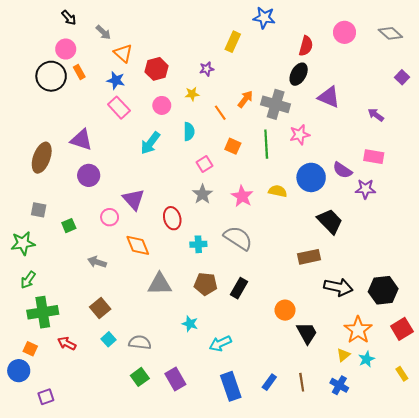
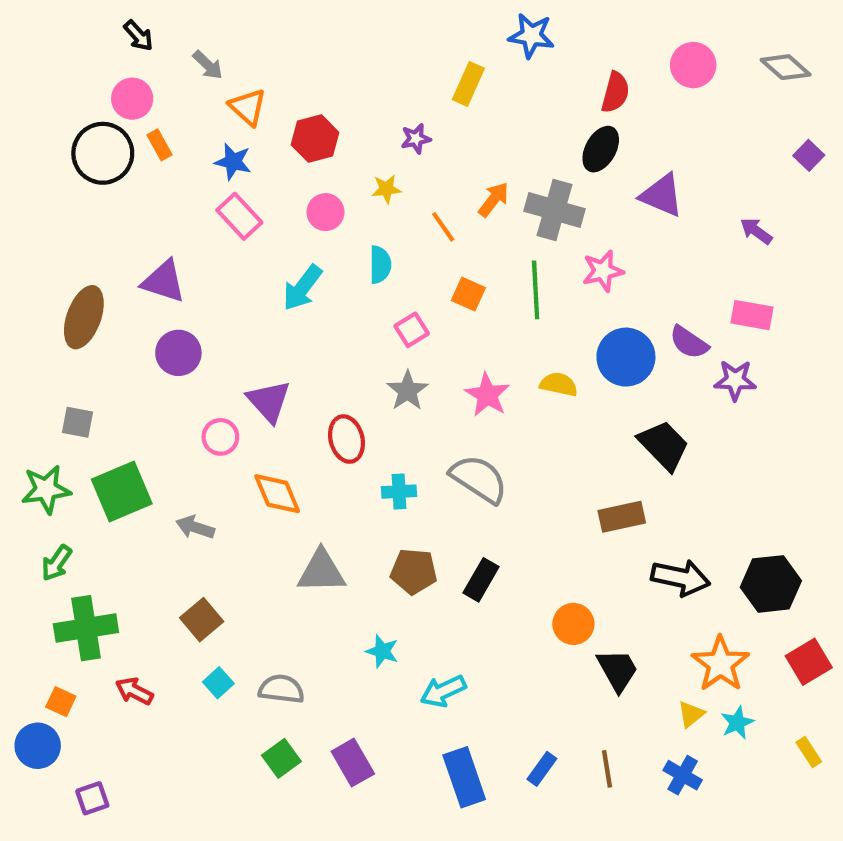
green square: (69, 226) -> (122, 492), moved, size x2.0

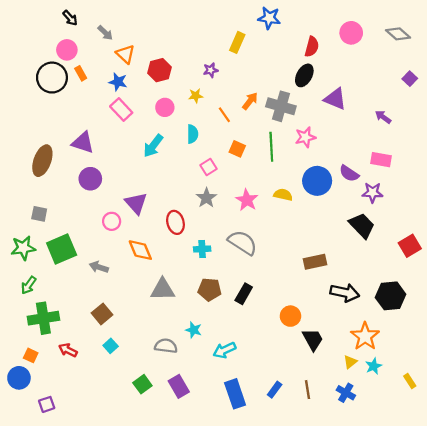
black trapezoid: (664, 445) -> (362, 226), moved
red square: (809, 662) -> (410, 246), moved
gray semicircle: (281, 689) -> (166, 346), moved

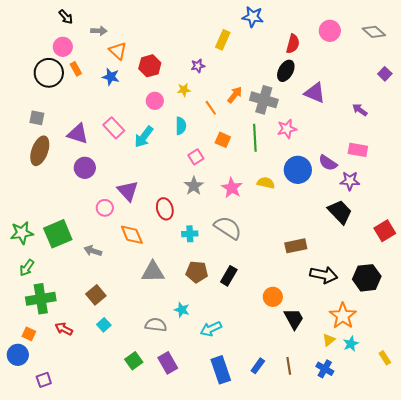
gray arrow: (105, 33) -> (99, 31), turned -42
pink rectangle: (121, 110) -> (114, 128), moved
gray square: (39, 214) -> (37, 118), moved

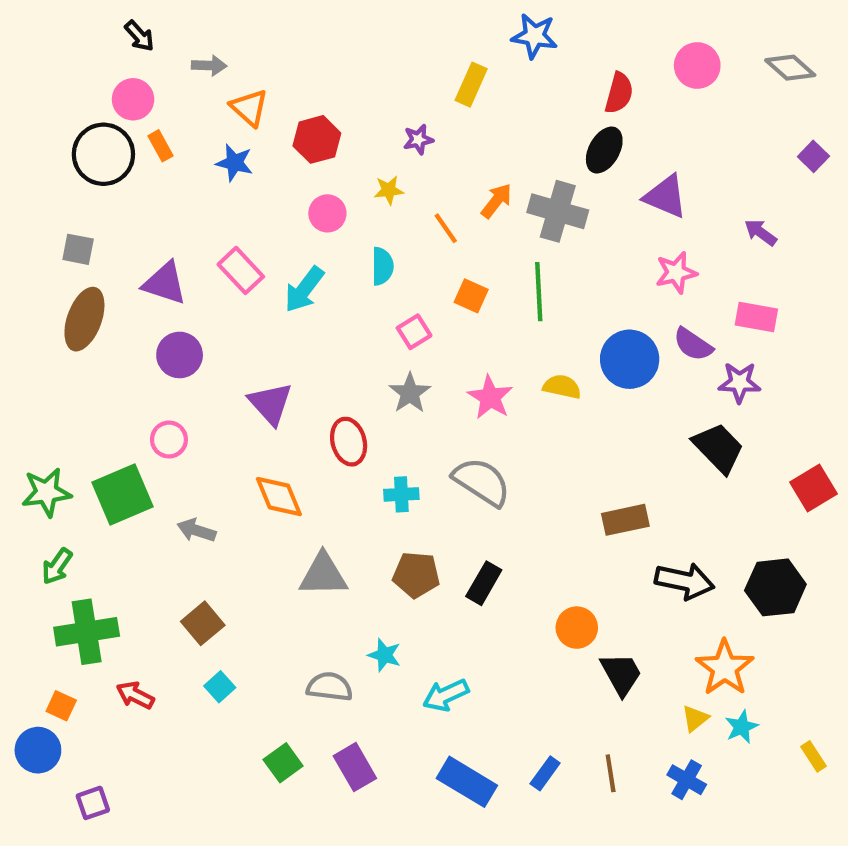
pink star: (287, 129) -> (676, 273), moved
pink circle: (105, 208) -> (169, 440), moved
blue rectangle: (221, 370) -> (467, 782), turned -40

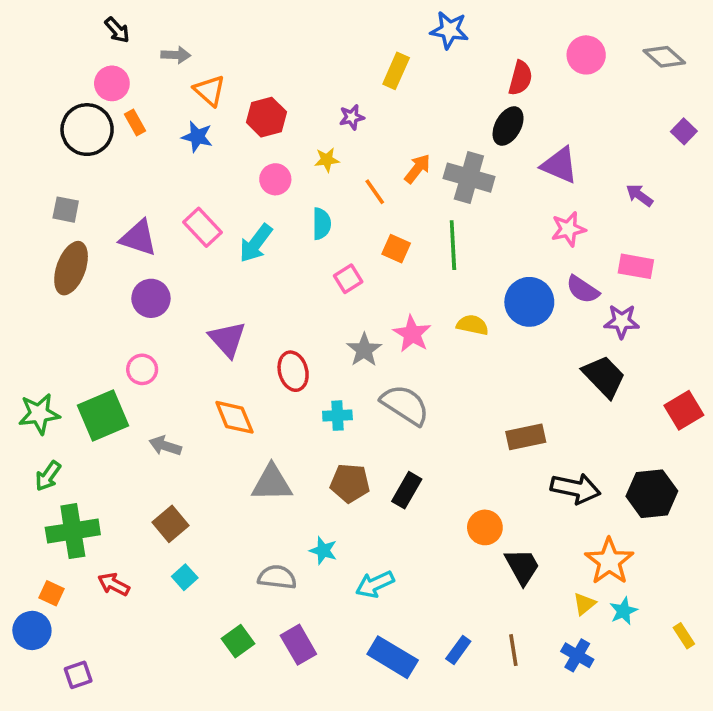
gray star: (410, 393) -> (364, 350), moved

